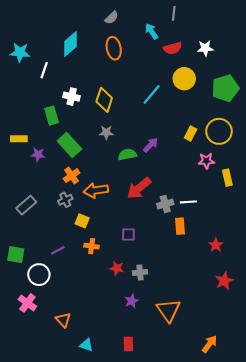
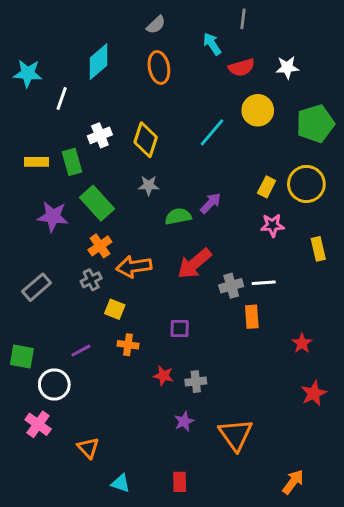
white cross: (72, 97) -> (100, 135), turned -35
yellow rectangle: (19, 139) -> (37, 162), moved
purple star: (38, 155) -> (53, 216), size x1.5
pink star: (206, 161) -> (272, 225), moved

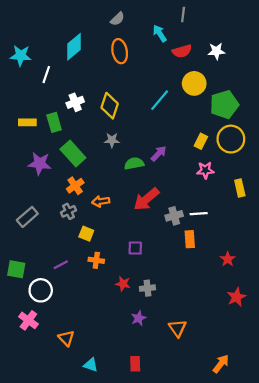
green pentagon: (315, 124) -> (224, 105), moved
orange arrow: (134, 267) -> (101, 201), size x0.7
orange triangle: (236, 435) -> (178, 328), size x0.7

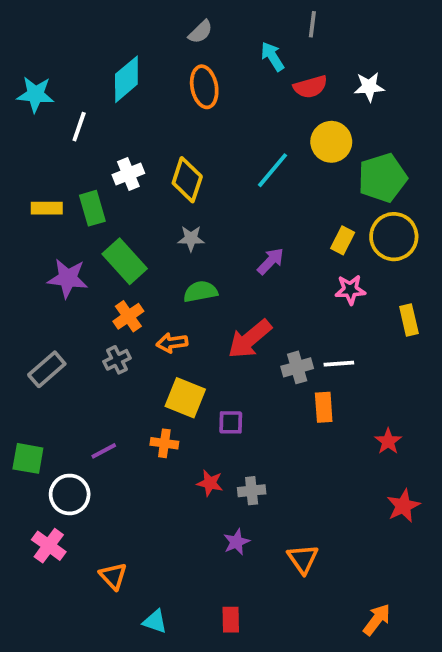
green semicircle: (134, 164) -> (200, 292), moved
yellow square: (86, 234) -> (185, 398), moved, size x1.5

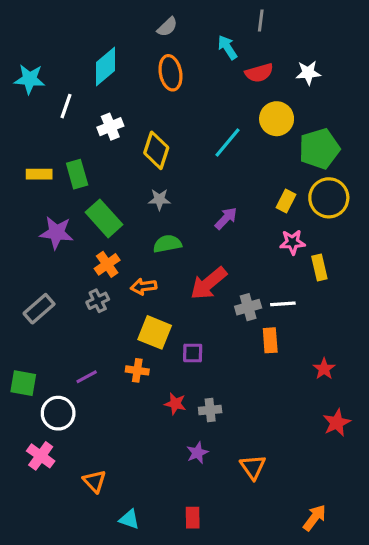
white cross: (128, 174) -> (110, 127), moved
yellow rectangle: (409, 320) -> (319, 268), moved

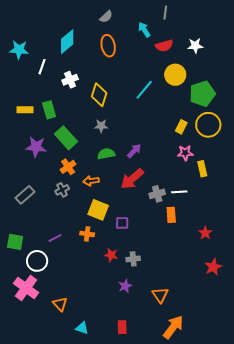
purple arrow: (226, 218) -> (134, 151), moved
pink cross: (41, 456) -> (26, 288), size x1.4
orange arrow: (315, 518) -> (173, 327), moved, size x1.4

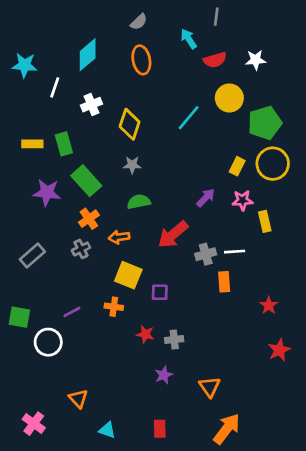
purple arrow: (134, 151) -> (206, 198), moved
pink cross: (26, 288) -> (34, 424), moved, size x0.7

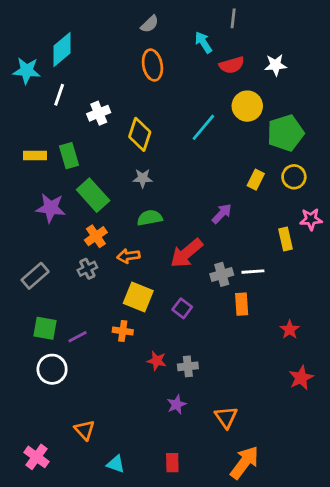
cyan diamond: (88, 55) -> (62, 49), moved
yellow circle: (273, 164) -> (294, 177), size x0.7
pink star: (242, 200) -> (311, 219), moved
purple square: (160, 292) -> (182, 308), moved, turned 36
green square: (19, 317) -> (45, 328), moved

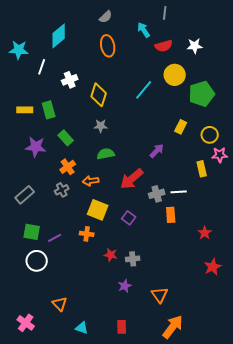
cyan diamond: (62, 49) -> (59, 36), moved
yellow circle: (294, 177) -> (210, 135), moved
green rectangle: (93, 195) -> (66, 138), size x0.7

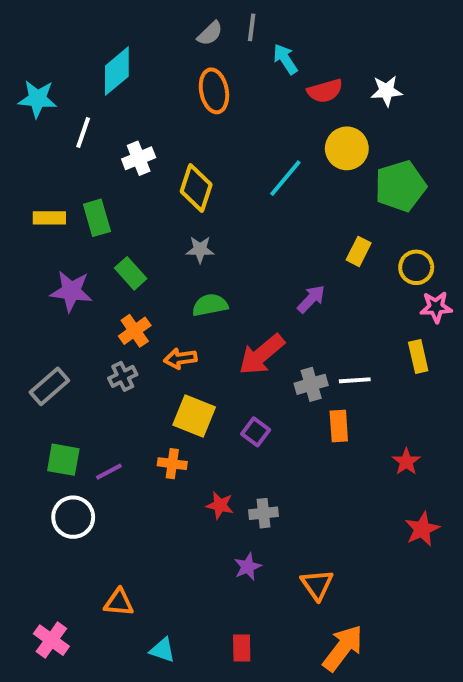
gray line: (165, 13) -> (252, 27), moved
yellow rectangle: (202, 169) -> (418, 357), moved
orange triangle: (60, 304) -> (119, 602), turned -42

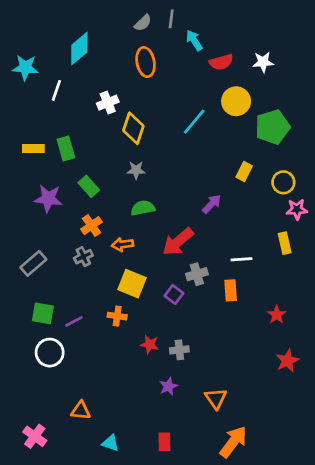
white cross: (139, 158) -> (108, 103), moved
gray cross: (311, 384) -> (197, 274), moved

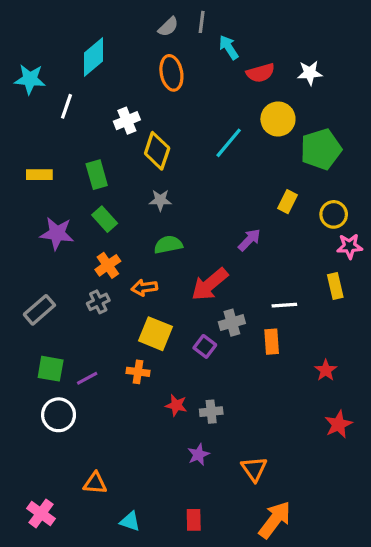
green rectangle: (66, 149) -> (97, 175), moved

